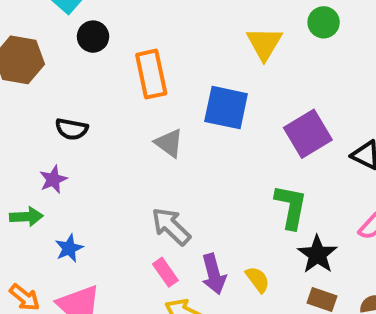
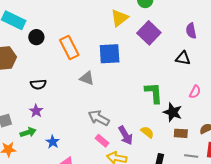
yellow triangle: (264, 43) -> (119, 18), turned 36
purple square: (308, 134) -> (149, 33), moved

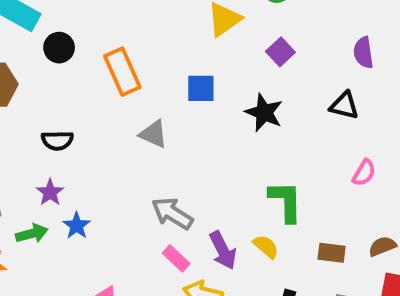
purple square: (149, 33) -> (280, 52), size x0.6
blue square: (110, 54) -> (201, 88), size x0.7
green L-shape: (154, 93) -> (286, 201), moved
black star: (173, 112) -> (264, 113), moved
blue star: (53, 142) -> (77, 226), moved

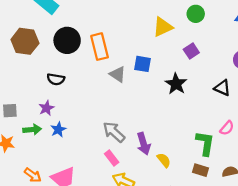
black circle: (59, 48) -> (67, 40), moved, size x1.5
gray triangle: (153, 134) -> (118, 74), moved
green L-shape: (286, 201) -> (205, 143), moved
purple arrow: (223, 250) -> (144, 144), moved

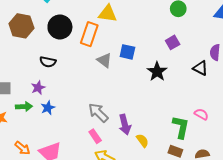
yellow triangle: (163, 27) -> (108, 14), moved, turned 30
orange rectangle: (100, 47) -> (89, 34), turned 30
black triangle: (222, 88) -> (200, 68), moved
pink semicircle: (227, 128) -> (201, 114), turned -104

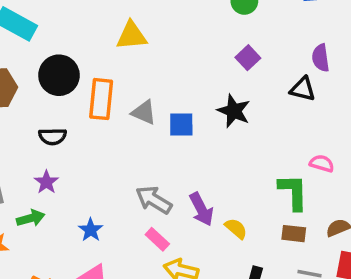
orange rectangle: (89, 34) -> (101, 99), moved
blue square: (127, 52) -> (181, 124), moved
blue star: (48, 108) -> (91, 230), moved

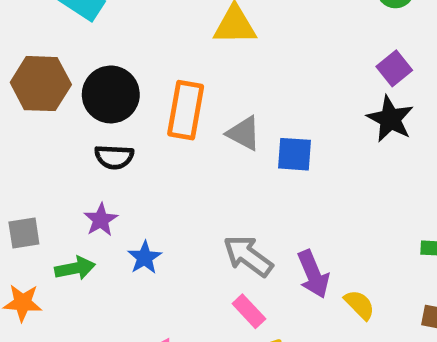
black circle: (59, 75) -> (111, 94), moved
black star: (234, 111) -> (390, 119), moved
blue star: (91, 230) -> (145, 258), moved

